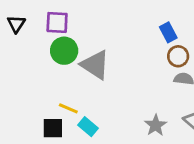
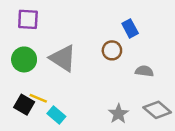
green circle: (64, 51) -> (24, 59), moved
brown circle: (178, 56) -> (112, 50), moved
black square: (53, 128) -> (24, 105), moved, turned 30

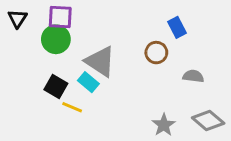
green circle: (24, 59) -> (56, 39), moved
black square: (24, 105) -> (56, 87), moved
cyan rectangle: (56, 115) -> (88, 82), moved

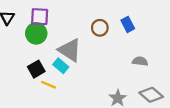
brown circle: (156, 53) -> (100, 28), moved
black square: (56, 87) -> (36, 69), turned 30

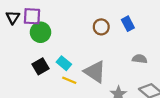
purple square: (40, 17) -> (32, 16), moved
gray triangle: (70, 50) -> (95, 72), moved
yellow line: (48, 85) -> (69, 80), moved

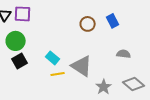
green circle: (40, 32) -> (16, 41), moved
black square: (40, 66) -> (20, 61), moved
yellow line: (69, 80) -> (58, 74), turned -32

